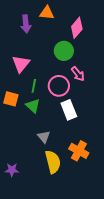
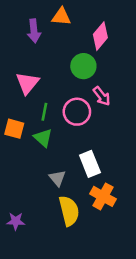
white rectangle: (69, 110) -> (90, 164), moved

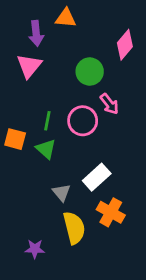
pink diamond: (100, 36) -> (125, 45), moved
pink triangle: (27, 83) -> (29, 66), moved
white rectangle: (90, 164) -> (97, 177), turned 70
purple star: (16, 221) -> (35, 249), moved

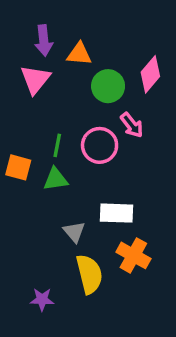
orange triangle: (66, 18) -> (79, 54), moved
pink diamond: (125, 45) -> (150, 74), moved
green triangle: (46, 149) -> (56, 179), turned -50
white rectangle: (97, 177) -> (116, 213), turned 44

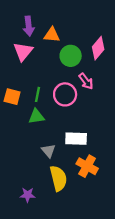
orange square: (18, 167) -> (12, 97), moved

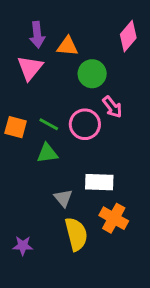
pink diamond: (98, 48) -> (128, 36), moved
green line: (37, 94) -> (49, 124), turned -72
purple star: (28, 195) -> (23, 246), moved

